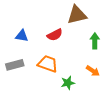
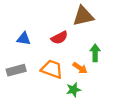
green arrow: (95, 41) -> (95, 53), moved
orange arrow: (93, 71) -> (80, 68), moved

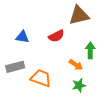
orange trapezoid: (52, 69) -> (41, 78), moved
green star: (73, 90) -> (79, 85), moved

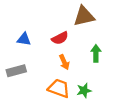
orange arrow: (76, 65) -> (64, 62), moved, turned 32
orange trapezoid: (41, 78) -> (59, 88), moved

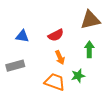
brown triangle: (84, 16) -> (90, 20), moved
green star: (84, 90) -> (78, 76), moved

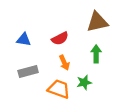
gray rectangle: (15, 66) -> (28, 71), moved

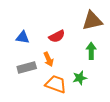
orange arrow: (64, 63) -> (49, 59), moved

